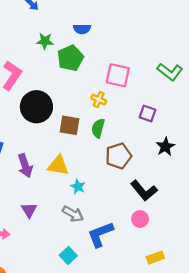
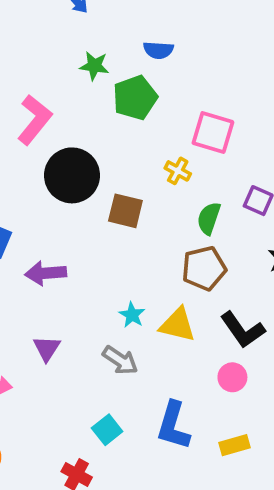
green semicircle: (98, 128) -> (209, 218), moved
yellow triangle: (58, 165) -> (178, 325), moved
purple arrow: (25, 166) -> (46, 273), turned 100
blue L-shape: (100, 234) -> (173, 426), moved, turned -56
yellow rectangle: (155, 258) -> (234, 445), moved

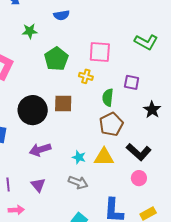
green pentagon: (135, 98) -> (56, 59), moved
black circle: (72, 175) -> (33, 110), moved
purple arrow: (46, 273) -> (40, 150), moved

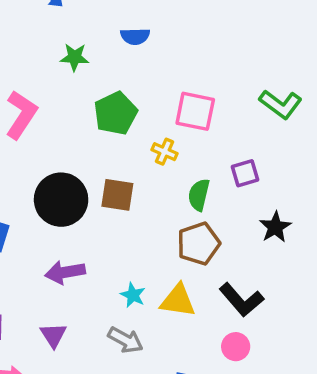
purple square: (132, 82) -> (245, 173), turned -35

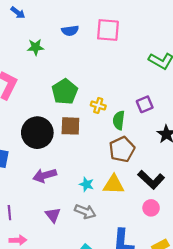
pink square: (195, 111) -> (108, 30), moved
green pentagon: (115, 113) -> (65, 92), moved
yellow cross: (164, 152) -> (98, 105), moved
purple triangle: (53, 335) -> (53, 215), moved

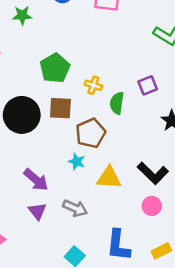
brown pentagon: (122, 149) -> (91, 133), moved
purple arrow: (45, 175) -> (36, 180), moved, turned -125
cyan star: (87, 184) -> (77, 162), moved

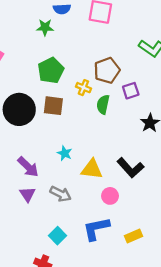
green star: (22, 15) -> (45, 27), moved
brown pentagon: (91, 133) -> (107, 70), moved
pink circle: (152, 206) -> (110, 196), moved
blue L-shape: (118, 245) -> (96, 229), turned 68

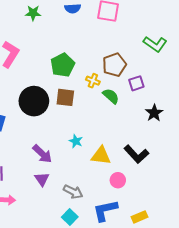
green star: (45, 27) -> (33, 13), moved
green semicircle: (103, 104) -> (111, 96), turned 120
gray arrow: (61, 194) -> (73, 192), moved

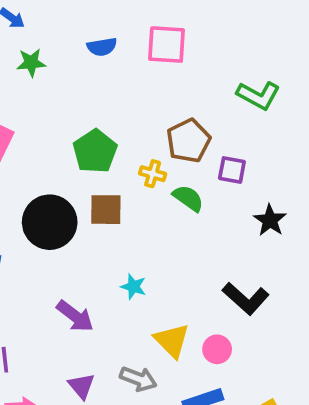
purple square: (136, 83) -> (232, 170), turned 35
yellow triangle: (101, 156) -> (172, 341), moved, turned 45
purple triangle: (42, 179) -> (82, 386), moved

